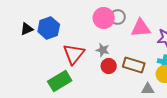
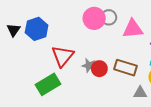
black triangle: (27, 29) -> (14, 30), turned -32
gray star: (103, 50) -> (89, 66), moved

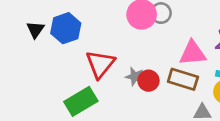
pink triangle: (133, 29) -> (193, 53), moved

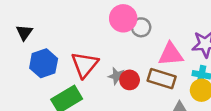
gray circle: (161, 13) -> (141, 27), moved
blue hexagon: (66, 28) -> (44, 63), moved

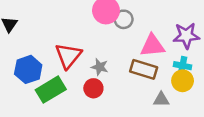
blue hexagon: (44, 63) -> (28, 69), moved
red circle: (130, 80) -> (93, 88), moved

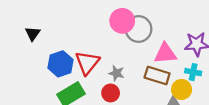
gray circle: (124, 19) -> (138, 29), size x1.5
blue hexagon: (28, 69) -> (61, 64), moved
yellow circle: (183, 81) -> (182, 89), moved

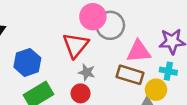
red triangle: (87, 63) -> (76, 45), moved

